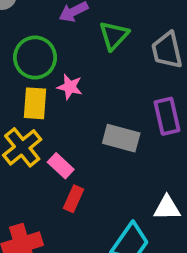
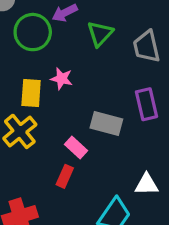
green circle: (35, 58) -> (33, 32), moved
pink rectangle: (61, 166) -> (76, 147), moved

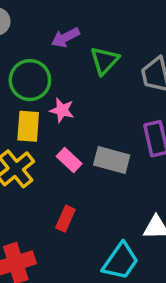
green circle: (33, 32) -> (30, 80), moved
pink rectangle: (76, 147) -> (69, 160), moved

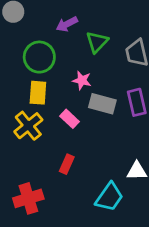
pink star: (62, 110) -> (82, 80), moved
gray rectangle: (112, 160) -> (102, 104), moved

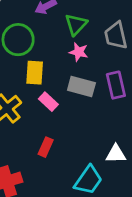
pink star: (82, 80) -> (79, 52), moved
yellow rectangle: (38, 93) -> (35, 73), moved

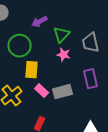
gray rectangle: (81, 86) -> (63, 92), moved, turned -30

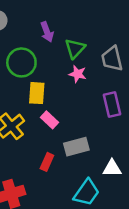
purple arrow: (40, 22) -> (47, 32), turned -84
gray rectangle: (63, 92) -> (76, 147), moved

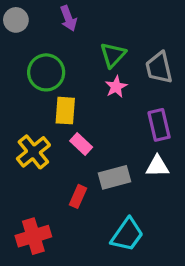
purple arrow: (47, 32) -> (68, 18), moved
pink star: (78, 74) -> (116, 87), turned 30
white triangle: (112, 168) -> (157, 166), moved

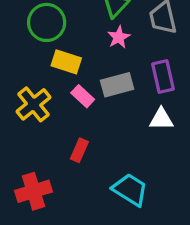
yellow rectangle: (65, 111) -> (66, 62), turned -76
gray rectangle: (114, 177) -> (117, 85), moved
cyan trapezoid: (127, 235) -> (130, 190), turned -93

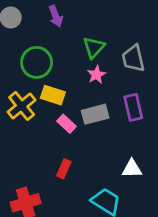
yellow cross: (34, 104) -> (22, 106), moved
white triangle: (161, 119) -> (132, 169), moved

